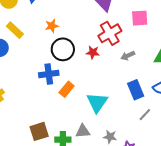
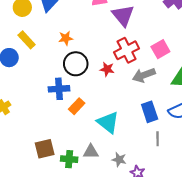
pink square: (140, 18) -> (160, 49), moved, turned -30
gray arrow: (128, 56) -> (144, 75), size x1.5
cyan triangle: (97, 102) -> (108, 122), turned -30
gray line: (145, 115) -> (158, 139), turned -48

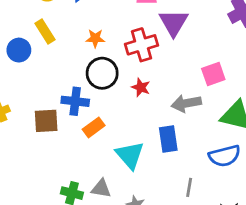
red cross: (127, 50) -> (142, 45), moved
blue rectangle: (150, 112) -> (168, 139), moved
brown square: (45, 149) -> (46, 121), moved

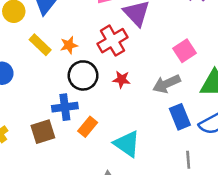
yellow rectangle: (45, 32) -> (40, 45), moved
blue rectangle: (168, 139) -> (180, 117), moved

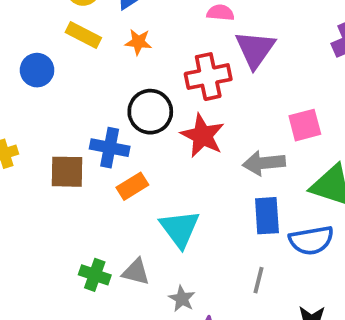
yellow rectangle: (40, 45) -> (83, 35), moved, turned -35
orange star: (69, 45) -> (138, 42), moved
red star: (122, 80) -> (202, 136), size x1.6

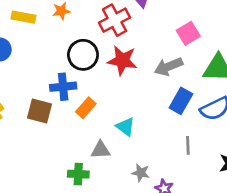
brown square: (67, 172) -> (40, 111), turned 30
blue rectangle: (267, 216) -> (181, 101), turned 50
cyan triangle: (180, 229) -> (126, 127), size x0.7
gray triangle: (136, 272) -> (101, 150), moved

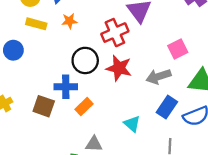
cyan triangle: (126, 127) -> (132, 124), moved

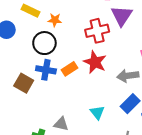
orange star: (69, 21) -> (55, 20), moved
black circle: (85, 60) -> (44, 43), moved
orange rectangle: (84, 107) -> (70, 69), moved

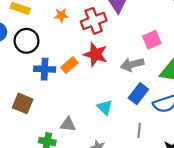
orange star: (55, 20) -> (61, 15), moved
black circle: (44, 43) -> (26, 41), moved
brown square: (24, 83) -> (23, 103), moved

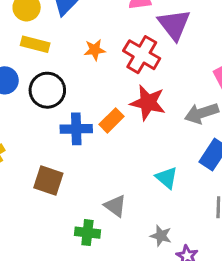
red cross: (94, 21) -> (142, 55), turned -35
gray triangle: (68, 124) -> (115, 206), turned 35

